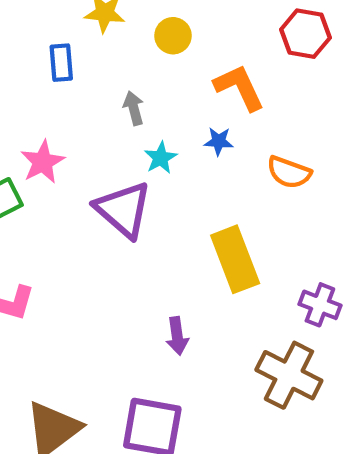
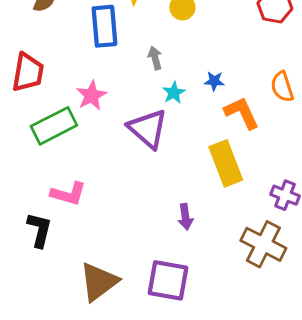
blue rectangle: (61, 63) -> (104, 26), size x1.6
orange L-shape: (239, 87) -> (242, 113), moved
orange semicircle: (289, 172) -> (282, 87), moved, turned 52

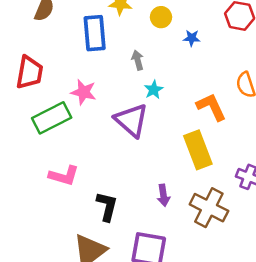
blue star: (214, 81) -> (192, 38), moved
pink star: (91, 95) -> (84, 92), turned -30
black L-shape: (39, 230) -> (107, 206), moved
brown cross: (263, 244) -> (209, 208), moved

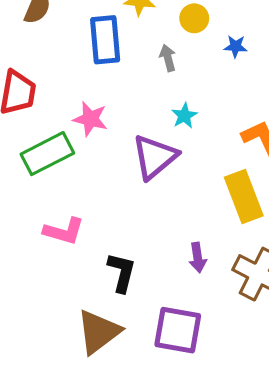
gray arrow: (138, 60) -> (168, 58), moved
purple triangle: (131, 120) -> (155, 157), turned 39

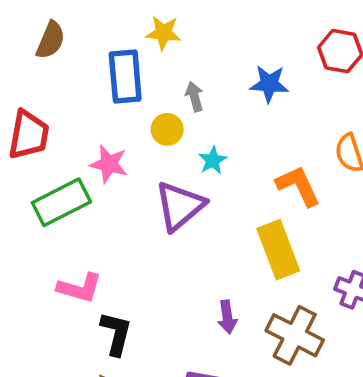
yellow circle: (194, 18) -> (167, 129), moved
blue star: (235, 46) -> (269, 84), size x1.5
black L-shape: (122, 272) -> (116, 333), moved

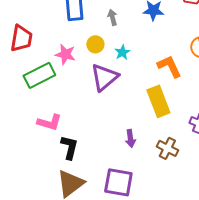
yellow circle: (167, 129) -> (95, 44), moved
brown cross: (295, 335) -> (167, 148), size x0.7

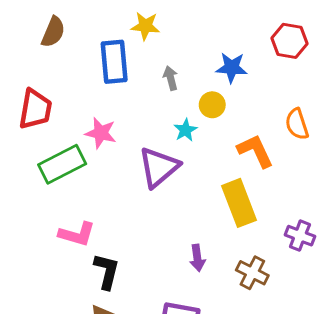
yellow circle: (95, 44) -> (212, 105), moved

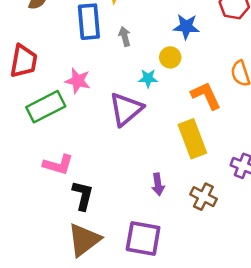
gray arrow: (171, 78) -> (125, 36), moved
cyan star: (185, 130) -> (148, 78), turned 30

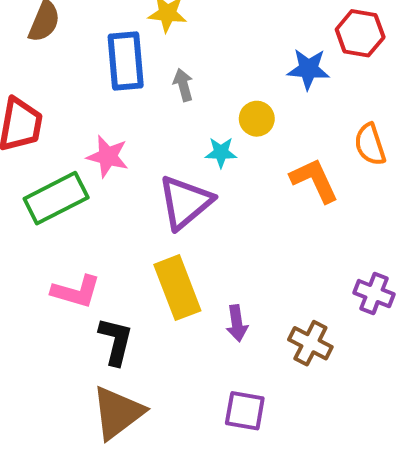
blue star: (186, 27) -> (308, 69), moved
yellow rectangle: (192, 139) -> (177, 288), moved
purple square: (143, 239) -> (245, 411), moved, size x0.7

